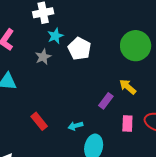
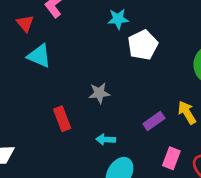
gray star: (43, 57) -> (99, 93), moved

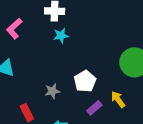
white pentagon: (143, 45) -> (85, 81), moved

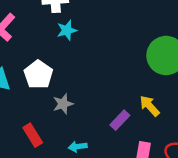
white pentagon: (85, 81) -> (38, 75), moved

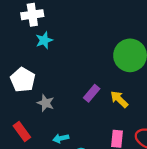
gray star: (63, 104) -> (46, 103), turned -30
purple rectangle: (120, 120) -> (92, 93), moved

